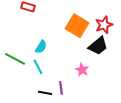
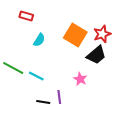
cyan semicircle: (41, 47) -> (39, 40), moved
cyan line: (38, 67) -> (36, 76), turned -35

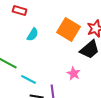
cyan line: (36, 76) -> (29, 79), moved

